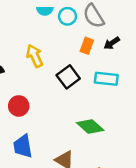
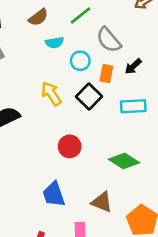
cyan circle: (67, 16) -> (80, 61), moved
black square: (68, 77) -> (89, 97), moved
red circle: (19, 106) -> (70, 146), moved

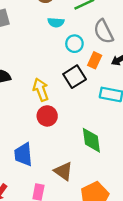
yellow arrow: (51, 94) -> (41, 90), moved
green diamond: (124, 161) -> (91, 140), turned 36

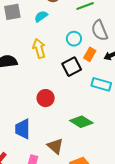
cyan semicircle: (56, 22) -> (41, 16), moved, turned 136
yellow arrow: (41, 90) -> (39, 48), moved
green diamond: (91, 140) -> (81, 122), turned -55

